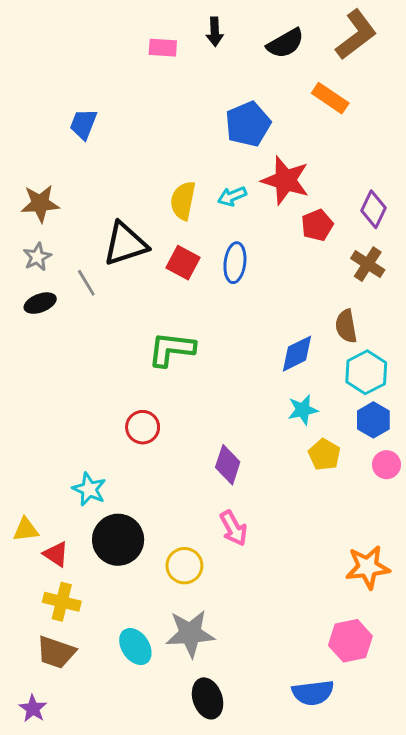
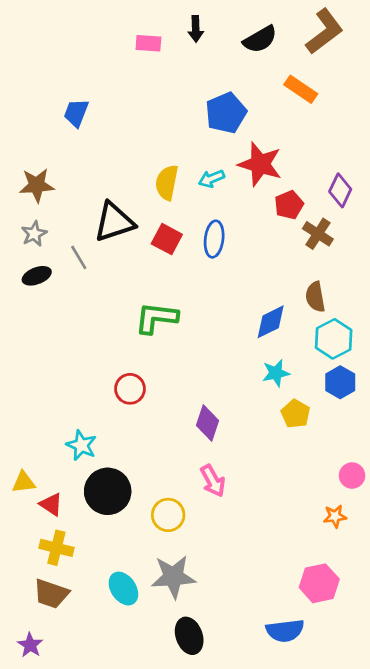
brown cross: (368, 264) -> (318, 234), moved
pink circle: (386, 465) -> (352, 476), moved
orange star: (368, 567) -> (335, 516), size x0.6

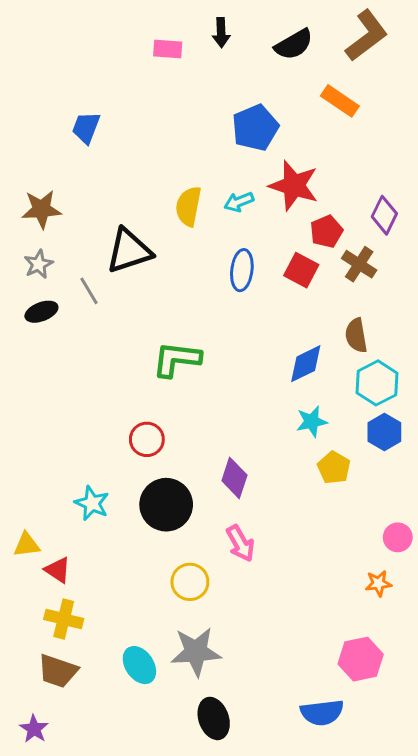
red square: (167, 239) -> (301, 270), moved
black circle: (108, 491) -> (166, 505), moved

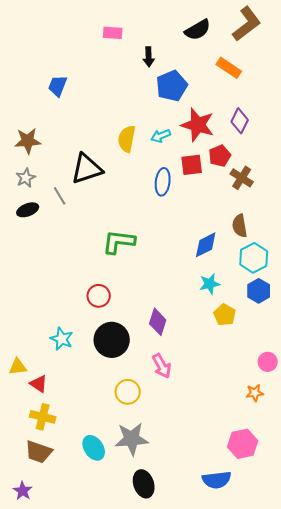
black arrow: (221, 33) -> (149, 57), moved
purple diamond: (384, 215) -> (240, 121), moved
red square: (301, 270) -> (192, 165), moved, turned -35

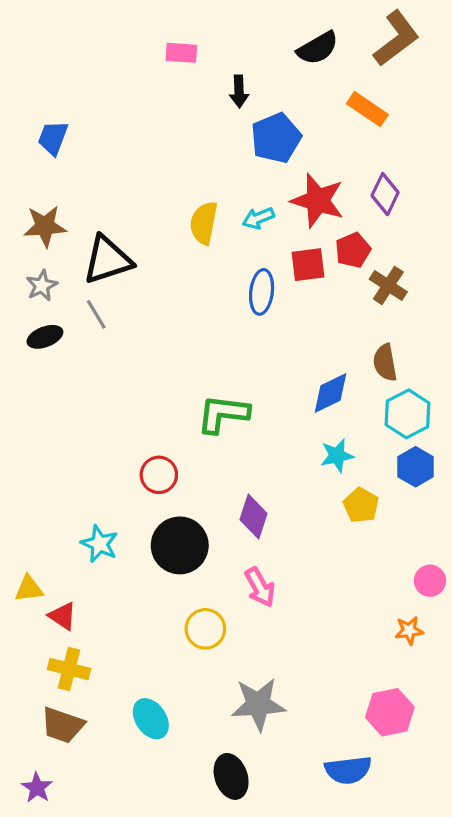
blue trapezoid: (58, 86) -> (53, 138), moved
black triangle: (87, 169) -> (107, 260), moved
green L-shape: (119, 242) -> (223, 414), moved
gray star: (132, 439) -> (258, 704), moved

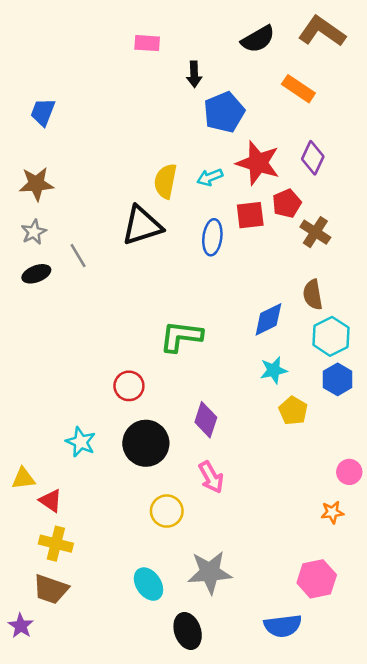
brown L-shape: (396, 38) -> (322, 31), turned -108
black triangle: (107, 260) -> (142, 226), moved
cyan ellipse: (151, 719) -> (148, 584), moved
purple star: (37, 788) -> (21, 626), moved

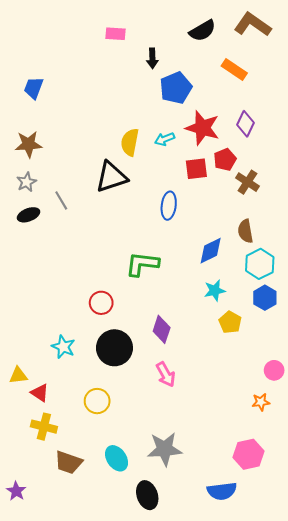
blue ellipse: (212, 237) -> (169, 206), moved
yellow circle: (167, 511) -> (97, 401), moved
brown trapezoid: (51, 589) -> (68, 462), moved

